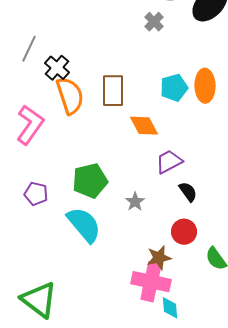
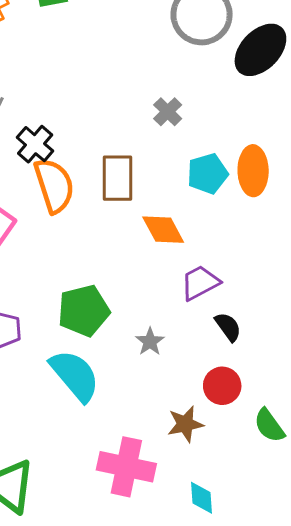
gray cross: (154, 22) -> (168, 112), moved
pink cross: (151, 282) -> (126, 467), moved

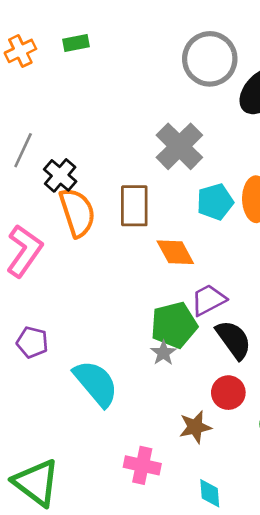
gray cross: (168, 112) -> (179, 146), size x1.8
green pentagon: (84, 311) -> (174, 325), moved
black semicircle: (228, 327) -> (234, 340), size x1.5
pink cross: (126, 467) -> (142, 465), size x0.7

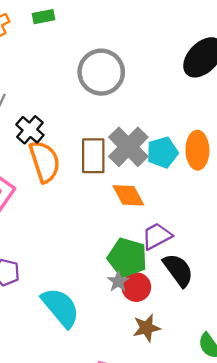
gray circle: (210, 59) -> (101, 72), moved
gray cross: (179, 146) -> (128, 147), moved
green pentagon: (174, 325) -> (127, 258), turned 30
red circle: (228, 393) -> (136, 287), moved
brown star: (195, 427) -> (147, 328), moved

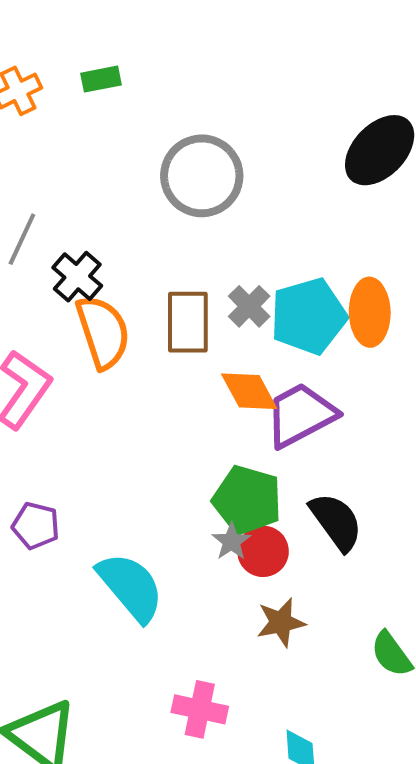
gray cross: (128, 147) -> (249, 306), size x0.6
cyan pentagon: (162, 152) -> (308, 316), size x1.4
purple trapezoid: (157, 236) -> (301, 415), moved, size x1.4

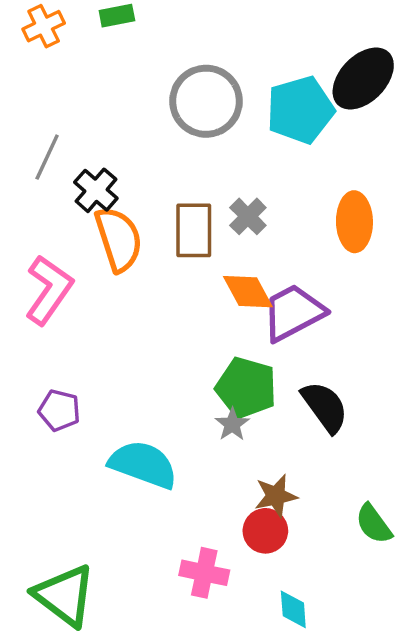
cyan pentagon: (308, 316) -> (300, 110), moved
red circle: (263, 551) -> (265, 531), moved
cyan semicircle: (131, 587) -> (143, 464), turned -30

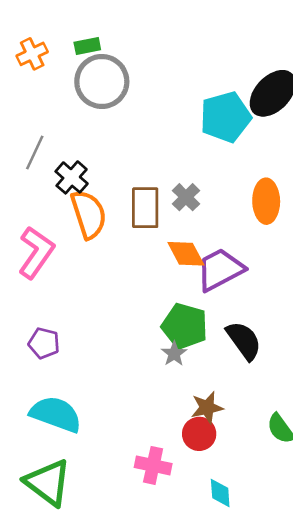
gray circle: (206, 101) -> (102, 81), moved
cyan semicircle: (143, 464) -> (56, 414), moved

